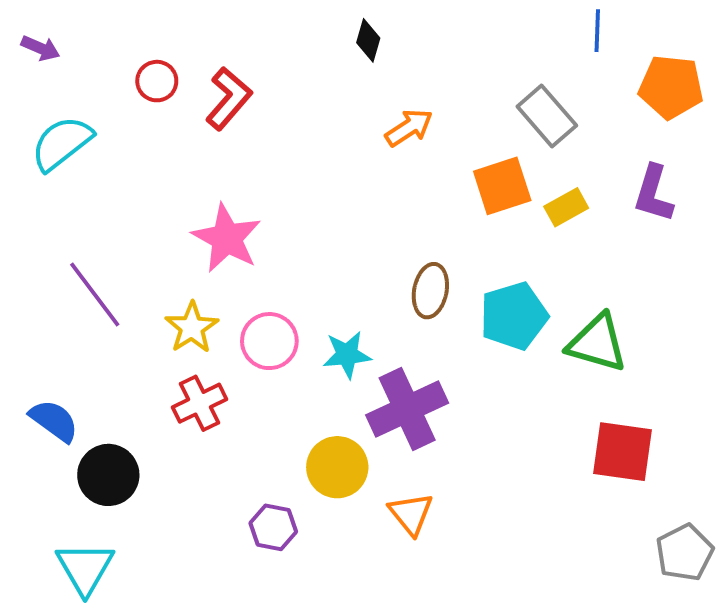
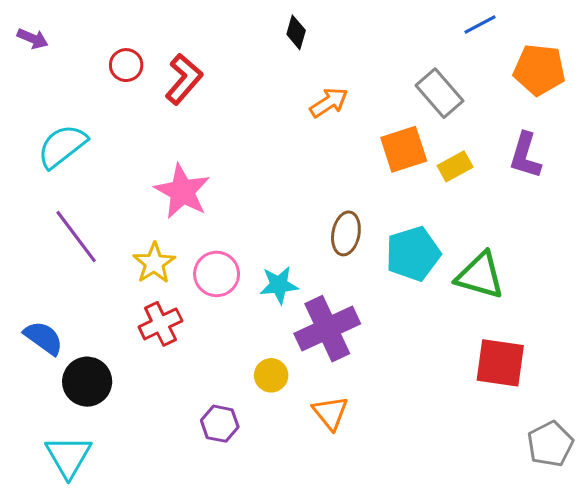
blue line: (597, 31) -> (480, 25), turned 60
cyan semicircle: (62, 143) -> (62, 146), moved
yellow circle: (337, 467) -> (271, 375), size x0.7

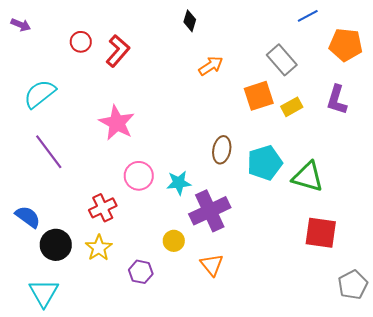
yellow star: (154, 263) -> (99, 248), moved

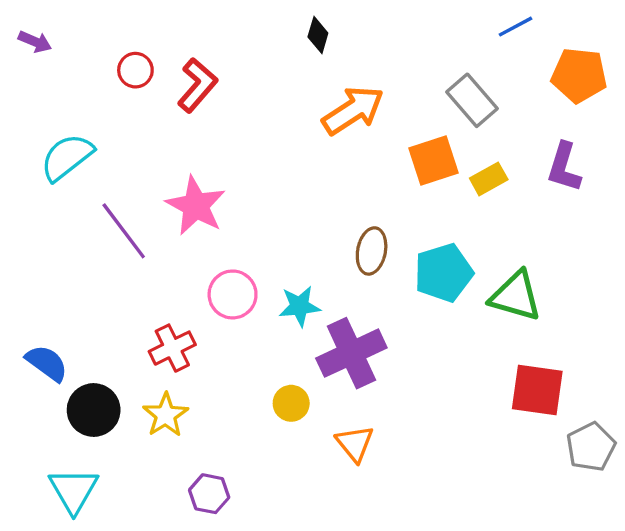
orange arrow: (211, 66) -> (353, 110), size x1.5
purple line: (49, 152) -> (124, 231), moved
purple hexagon: (141, 272) -> (209, 494), moved
gray pentagon: (353, 285) -> (591, 447), moved

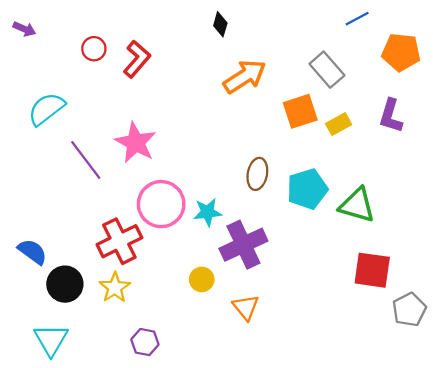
pink circle: (233, 294) -> (161, 204), size x1.4
red cross: (172, 348) -> (119, 241), size x1.4

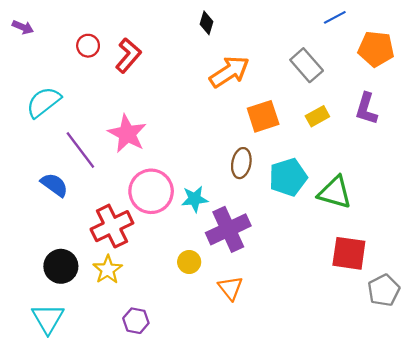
orange square: (300, 111) -> (263, 116), moved
blue semicircle: (32, 252) -> (54, 185), moved

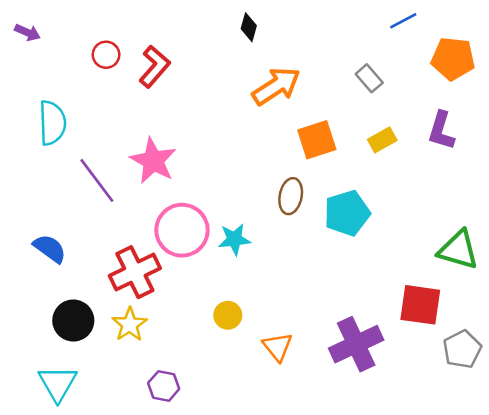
gray rectangle: (307, 65) -> (369, 78), size x0.7
cyan semicircle: (43, 102) -> (52, 123), turned 126
blue semicircle: (54, 185) -> (50, 248), moved
green triangle: (335, 192) -> (458, 250), moved
purple cross: (228, 229) -> (356, 344), moved

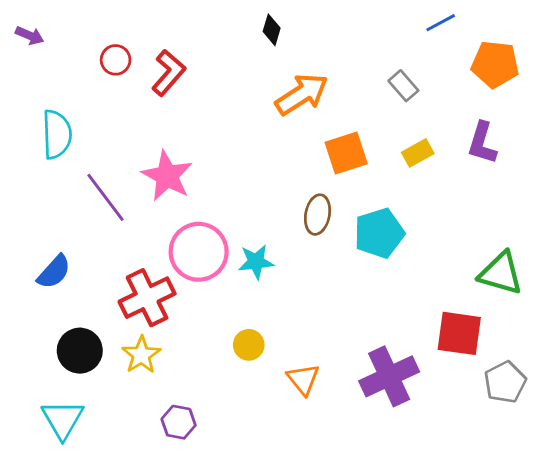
blue semicircle: (50, 248) -> (54, 272), turned 96

